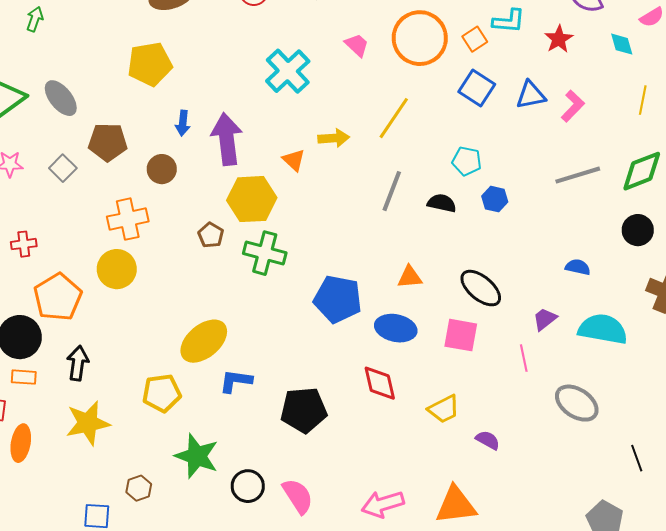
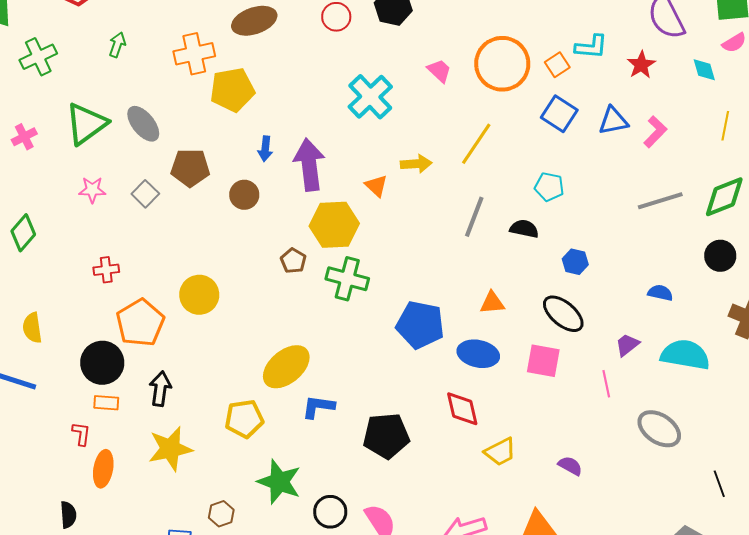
blue hexagon: (495, 199) -> (575, 262), moved
orange cross: (128, 219) -> (194, 54), moved
yellow trapezoid: (444, 409) -> (500, 452), moved

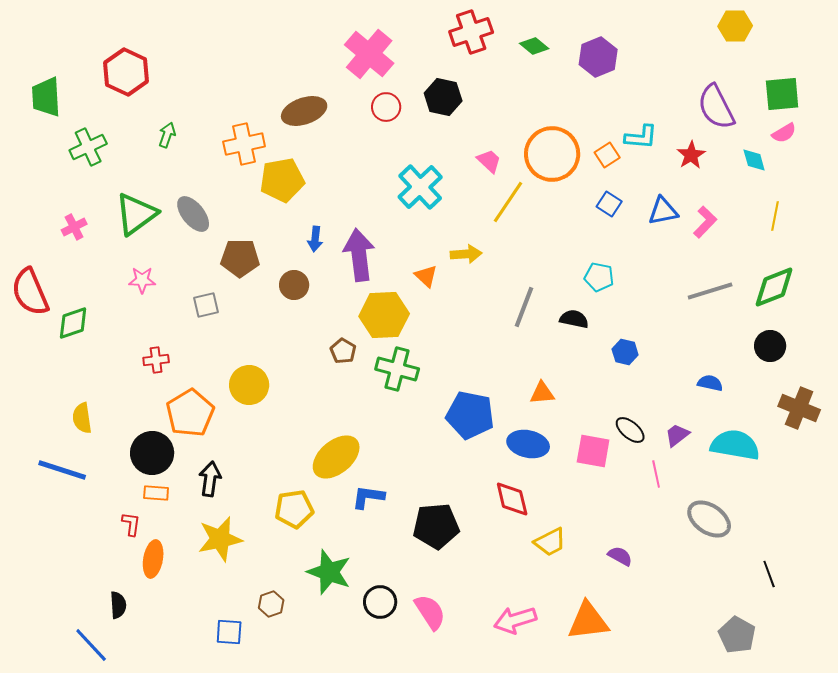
blue square: (559, 114) -> (609, 204), size x0.7
yellow line: (476, 144) -> (508, 202), moved
gray square: (145, 194) -> (206, 305), moved, turned 32
green diamond: (23, 233) -> (73, 323), turned 30
black ellipse: (563, 314) -> (630, 430), moved, size x0.7

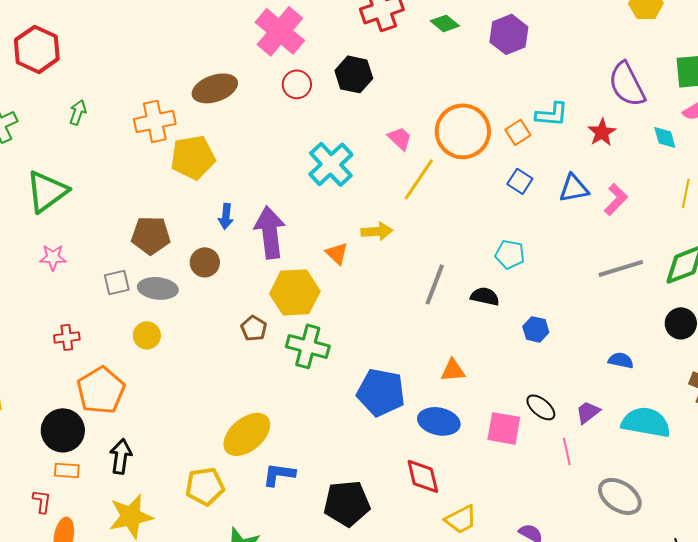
gray ellipse: (193, 214) -> (158, 288), moved, turned -45
yellow circle: (249, 385) -> (147, 335), moved, size x0.7

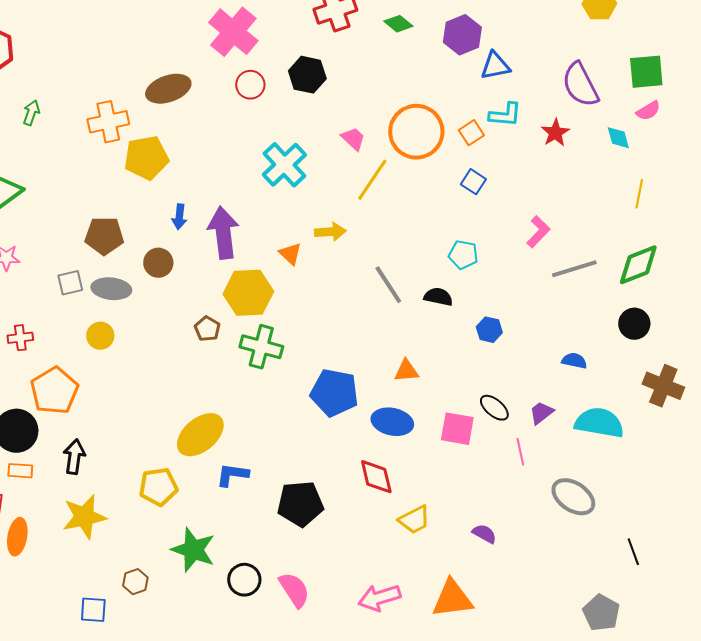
blue triangle: (574, 188) -> (495, 66), moved
pink L-shape: (616, 199) -> (538, 232), moved
gray line: (435, 284) -> (388, 285), turned -54

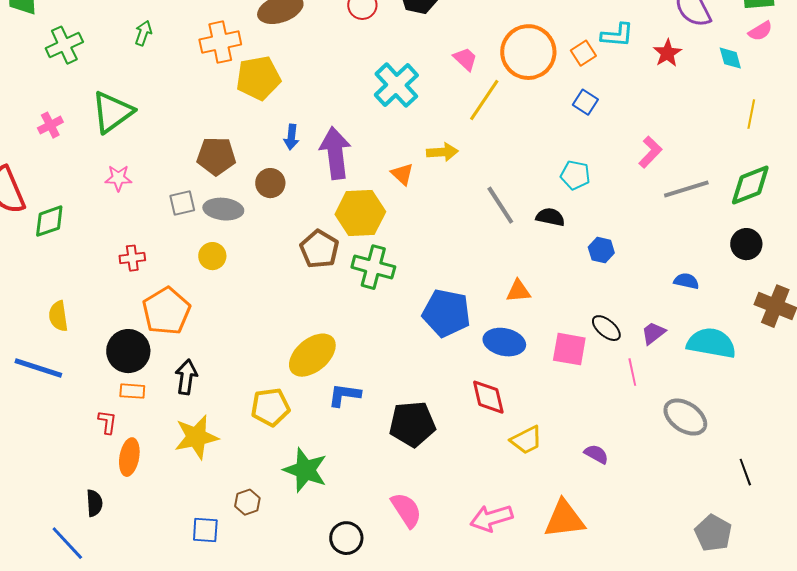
brown pentagon: (207, 329) -> (319, 249), size x1.5
black circle: (244, 580) -> (346, 538), moved

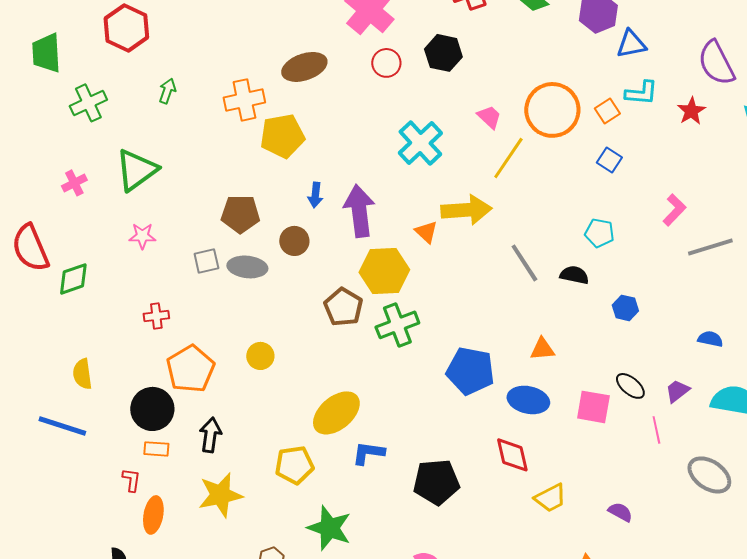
yellow arrow: (442, 152) -> (466, 210), size x1.6
yellow circle: (212, 256) -> (260, 356), moved
green cross: (373, 267) -> (397, 325), turned -36

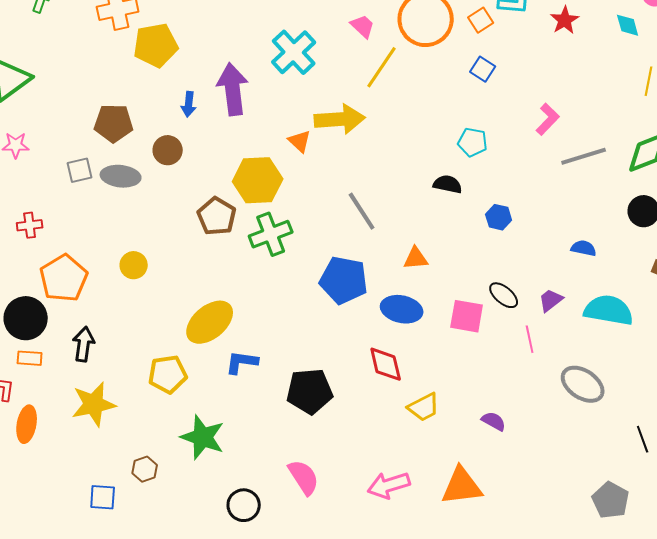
purple arrow: (359, 211) -> (233, 89), moved
gray line: (524, 263) -> (362, 211), moved

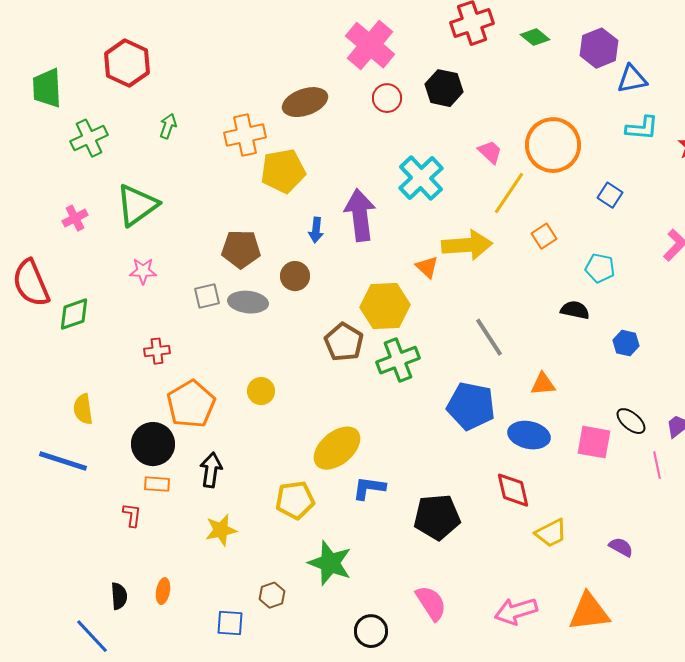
orange square: (481, 20) -> (544, 236), moved
yellow star: (94, 404) -> (221, 530), size x0.7
orange ellipse: (27, 424) -> (163, 591), moved, size x0.7

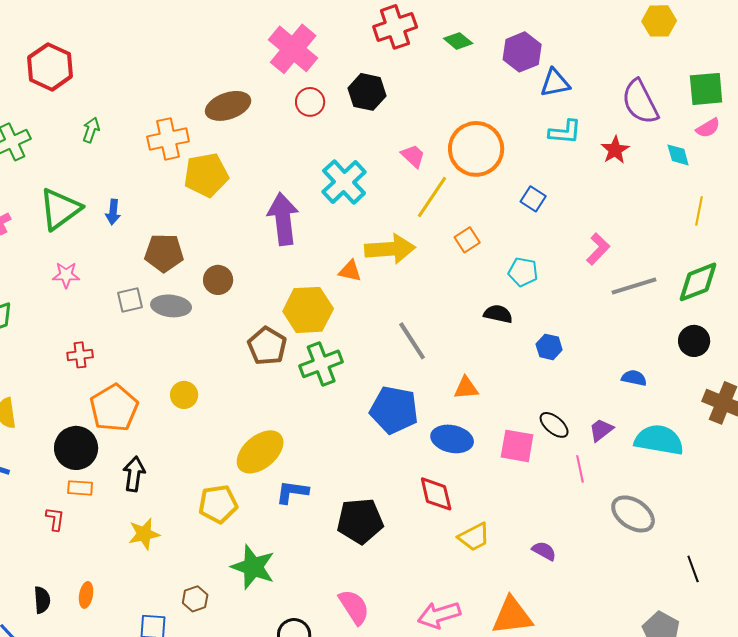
blue arrow: (316, 230) -> (113, 212), moved
orange triangle: (427, 267) -> (350, 271), turned -30

